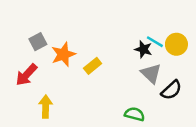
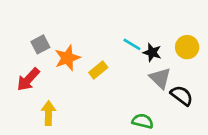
cyan line: (155, 42) -> (132, 44), moved
black semicircle: (171, 90) -> (182, 96), turned -100

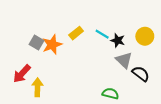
gray square: (40, 44) -> (36, 42), moved, turned -32
yellow rectangle: (98, 70) -> (76, 33), moved
red arrow: (28, 79) -> (22, 74), moved

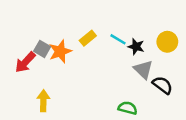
red arrow: (22, 74) -> (25, 62), moved

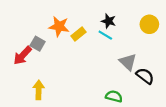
yellow circle: (167, 42) -> (149, 24), moved
black star: (136, 47) -> (109, 21), moved
orange star: (60, 51) -> (59, 26), moved, turned 30

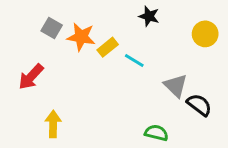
black star: (109, 21) -> (149, 16), moved
cyan line: (105, 35) -> (134, 60), moved
gray square: (38, 44) -> (52, 28), moved

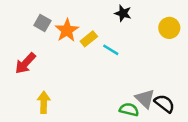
orange star: (81, 37) -> (67, 30), turned 30
gray triangle: (176, 86) -> (145, 99), moved
black semicircle: (199, 105) -> (164, 104), moved

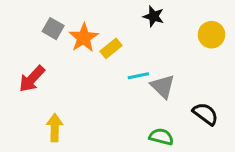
cyan line: (111, 50) -> (138, 76), moved, turned -42
gray triangle: (145, 99) -> (163, 86), moved
black semicircle: (164, 104) -> (205, 114), moved

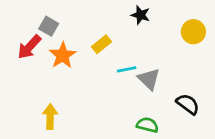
orange star: (84, 38) -> (63, 55), moved
red arrow: (32, 79) -> (29, 47), moved

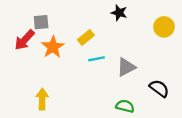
gray square: (49, 26) -> (41, 22), turned -35
cyan line: (127, 69) -> (97, 59), moved
gray triangle: (149, 79) -> (126, 67), turned 48

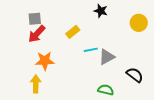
red arrow: (24, 40) -> (37, 34), moved
orange star: (53, 47) -> (45, 61), moved, turned 30
cyan line: (97, 59) -> (91, 50), moved

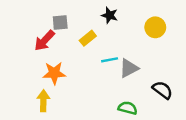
black star: (101, 11) -> (110, 15), moved
gray square: (35, 19) -> (60, 23), moved
yellow circle: (139, 23) -> (155, 27), moved

